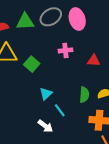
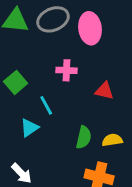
cyan line: (60, 110) -> (46, 105), moved

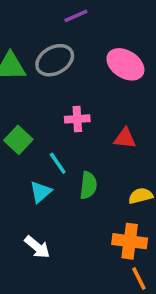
pink ellipse: (90, 28) -> (125, 64), moved, turned -44
green semicircle: (84, 137) -> (88, 185), moved

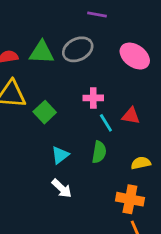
purple line: (76, 16) -> (97, 15), turned 30
cyan line: (58, 163) -> (106, 123), moved
white arrow: (37, 247) -> (62, 188), moved

